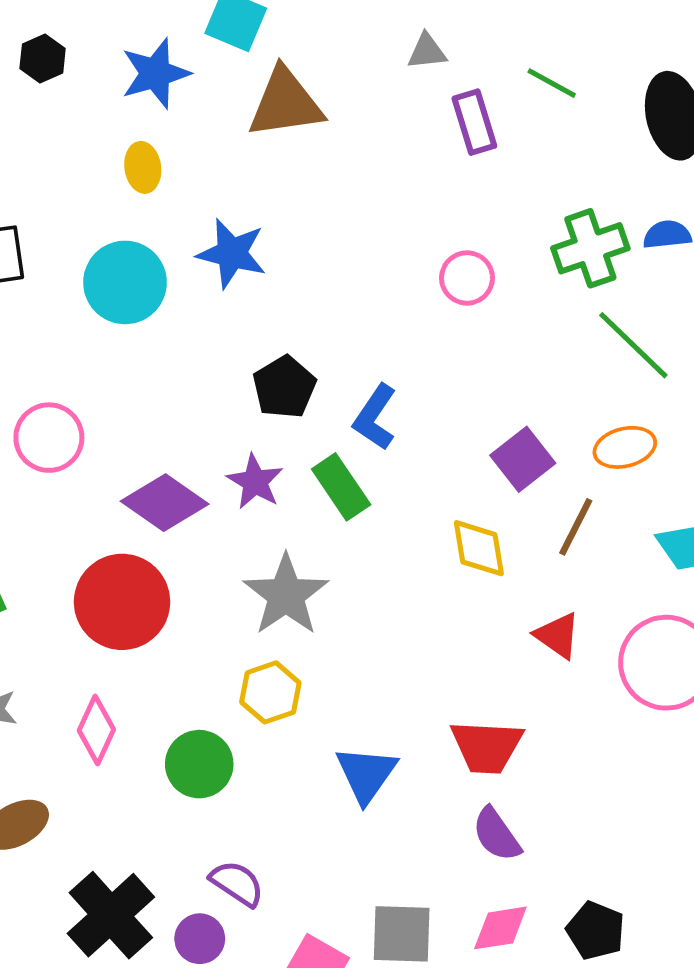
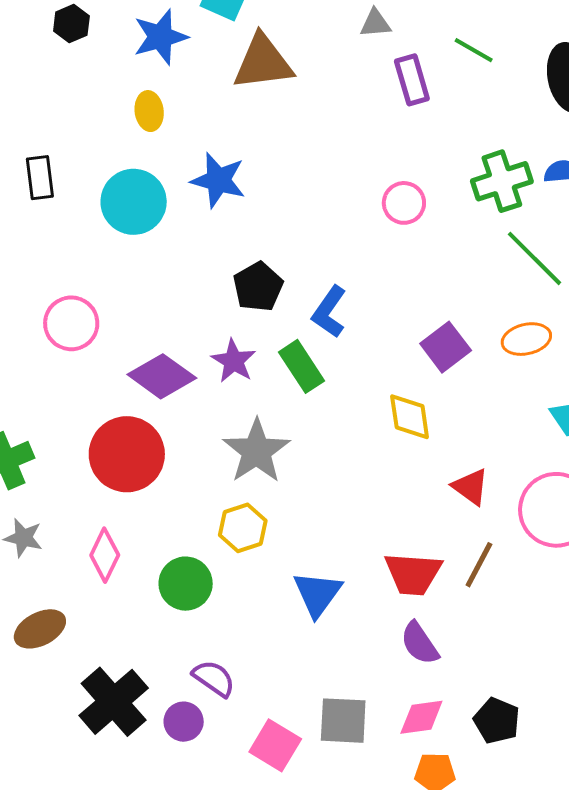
brown line: (576, 527) -> (479, 565), moved

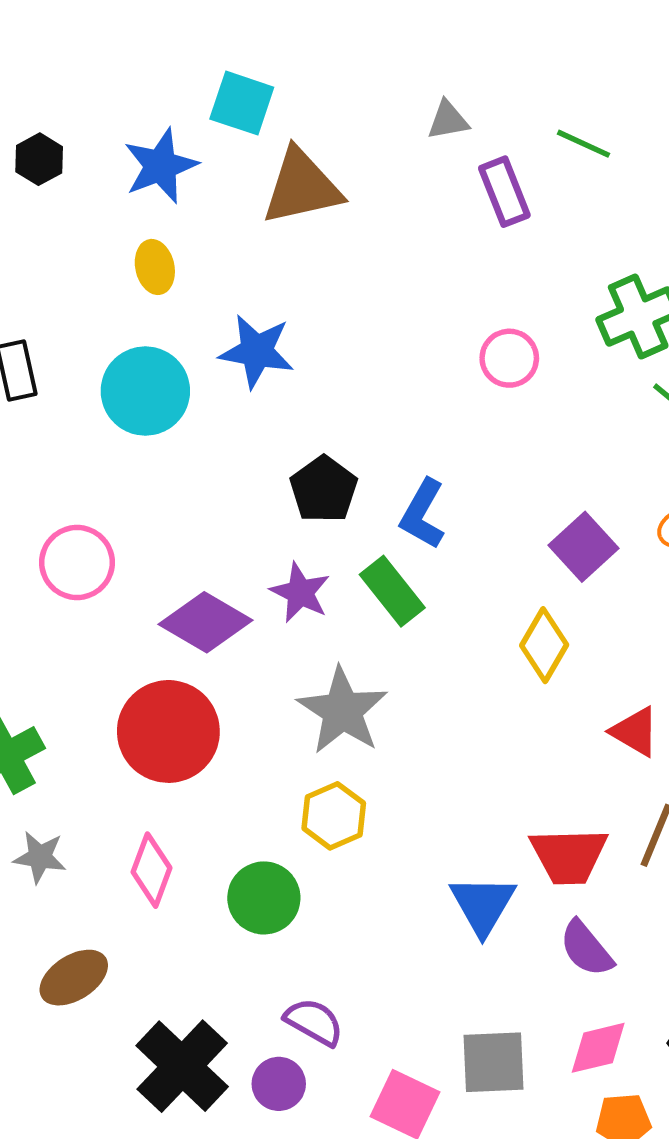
yellow diamond: (410, 417) -> (544, 645), turned 44
blue triangle: (317, 594) -> (483, 905), moved

